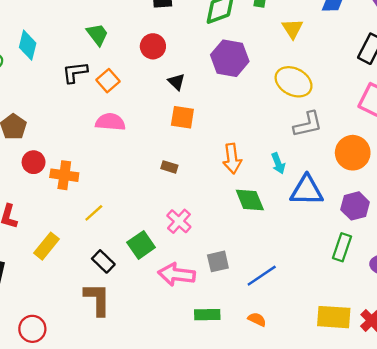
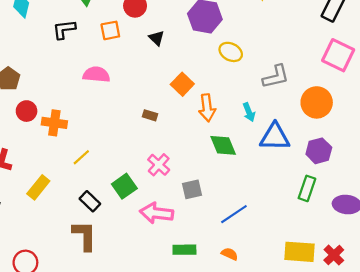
orange square: (108, 81) -> (110, 30), moved, turned 30
yellow ellipse: (294, 82) -> (231, 52), moved, size x0.7
orange square: (182, 117) -> (182, 84), moved, turned 35
gray square: (218, 261) -> (192, 189), moved

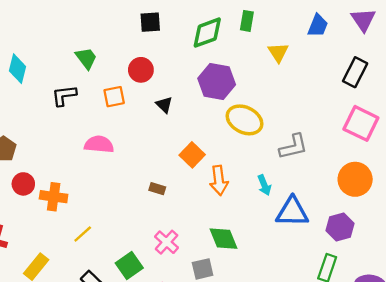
yellow ellipse: (231, 52) -> (244, 120), size x1.4
orange circle: (317, 102) -> (355, 179), moved
green diamond: (223, 145) -> (224, 239), moved

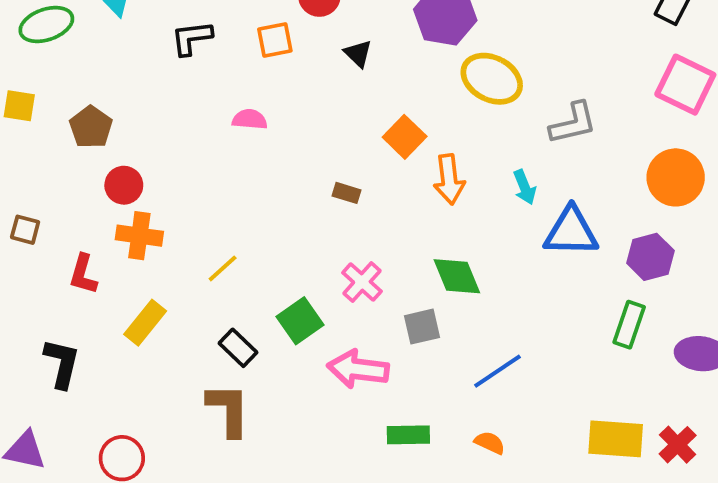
pink semicircle: (99, 144) -> (250, 119), size x0.7
orange cross: (54, 197) -> (139, 236), moved

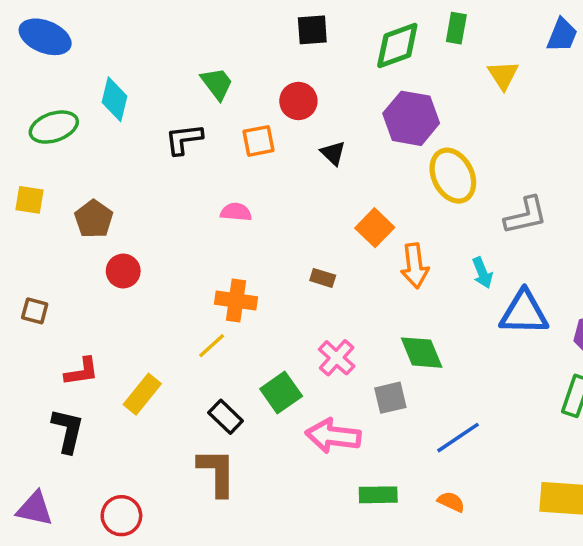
yellow ellipse: (492, 79) -> (453, 176), turned 36
orange cross: (139, 236) -> (236, 301), moved
red L-shape: (83, 274) -> (82, 372), moved, turned -114

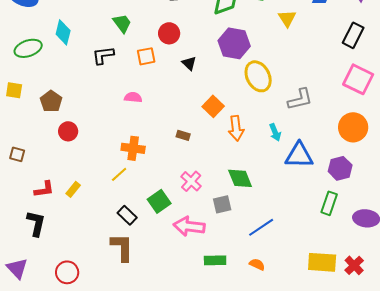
yellow rectangle: (142, 394) -> (73, 189), moved, size x0.7
purple triangle: (35, 509) -> (17, 268), turned 35

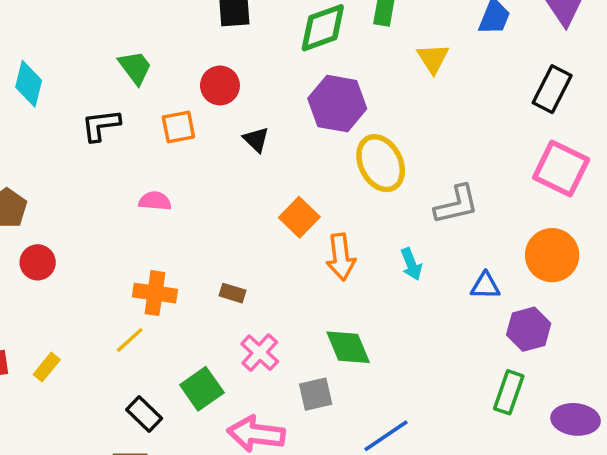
brown rectangle: (183, 135) -> (233, 293), moved
blue triangle: (299, 155) -> (485, 286), moved, size x0.6

